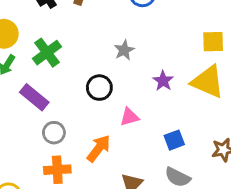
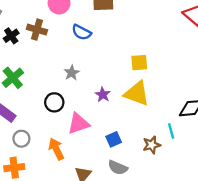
pink triangle: (129, 117) -> (78, 124), size x1.5
orange arrow: (99, 148) -> (56, 149), turned -60
orange cross: (57, 170) -> (14, 168), moved

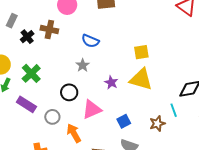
blue semicircle: (81, 32) -> (90, 41), moved
gray circle: (21, 139) -> (52, 117), moved

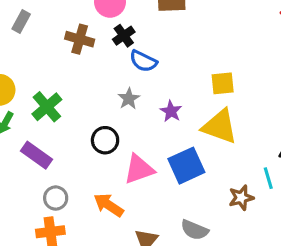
black cross: (27, 37) -> (124, 36), moved
purple star: (111, 82) -> (171, 111), moved
gray circle: (52, 117) -> (56, 198), moved
blue square: (124, 121) -> (186, 166), moved, size x1.6
orange arrow: (74, 133) -> (109, 205), turned -30

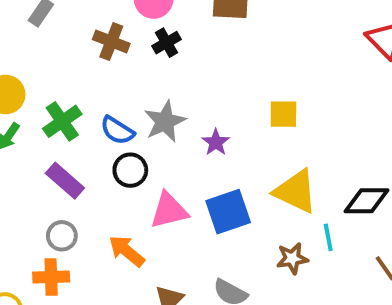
blue semicircle: (143, 61) -> (117, 130), moved
gray star: (129, 99) -> (165, 122), size x1.5
yellow triangle: (220, 126) -> (296, 191), moved
purple rectangle: (36, 155) -> (65, 181), moved

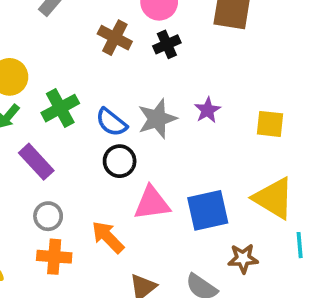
purple star: (216, 142) -> (207, 110), moved
purple rectangle: (65, 181) -> (36, 162), moved
brown star: (292, 258) -> (243, 258), moved
orange cross: (51, 277) -> (54, 257), moved

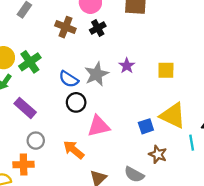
green cross: (60, 108) -> (30, 62), moved
blue square: (208, 210) -> (146, 126), moved, size x0.6
orange cross: (54, 257) -> (24, 164), moved
brown star: (243, 258) -> (158, 154), turned 30

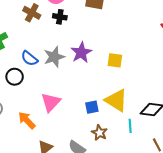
black cross: (98, 28) -> (60, 17), turned 32
purple star: (127, 66) -> (81, 53), size x1.5
black circle: (76, 102) -> (15, 77), moved
pink triangle: (99, 126) -> (51, 102), turned -40

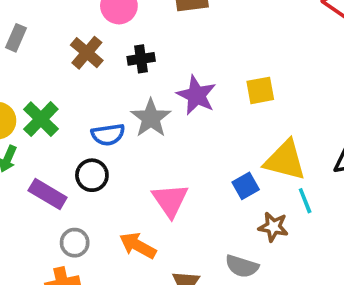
brown cross: (32, 13) -> (87, 53), turned 30
black cross: (60, 17) -> (141, 59), moved
blue semicircle: (29, 58) -> (108, 135), turned -30
cyan line: (130, 126) -> (305, 201), moved

